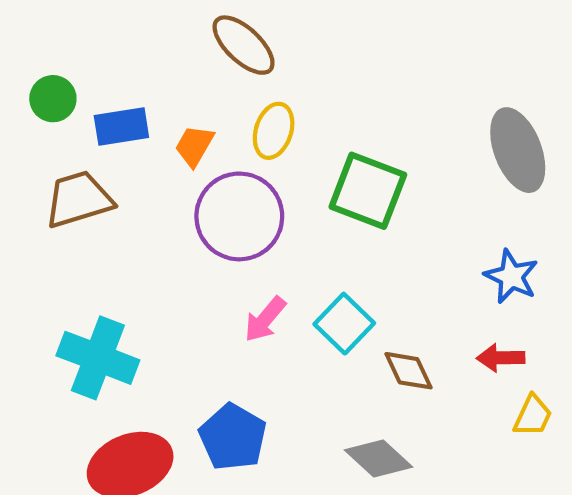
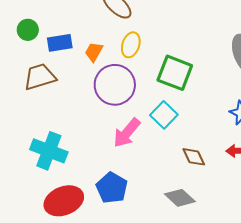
pink arrow: (265, 319) -> (127, 133), size x1.4
cyan square: (344, 324) -> (164, 115), moved

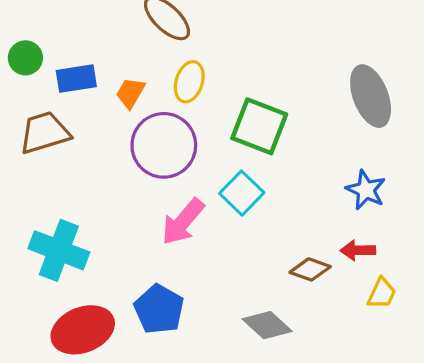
brown diamond: (194, 157) -> (310, 269), moved, turned -45

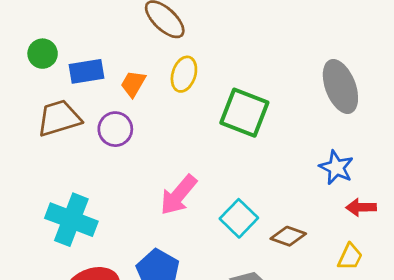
purple circle: (164, 145) -> (115, 129), moved, size x0.6
cyan square: (242, 193) -> (239, 218), moved
red arrow: (358, 250) -> (361, 207), moved

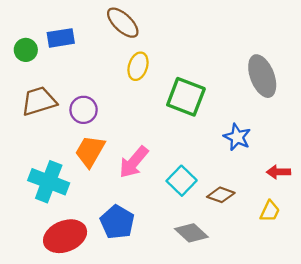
blue rectangle: (86, 71) -> (61, 38), moved
orange trapezoid: (133, 84) -> (90, 151), moved, size x1.5
blue star: (336, 168) -> (237, 137), moved

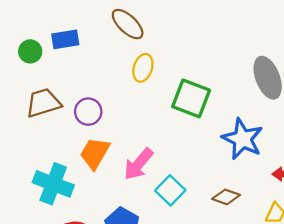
blue star: (237, 137) -> (242, 139), size x1.5
cyan square: (182, 181) -> (170, 190), moved

